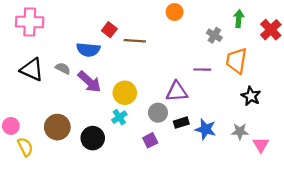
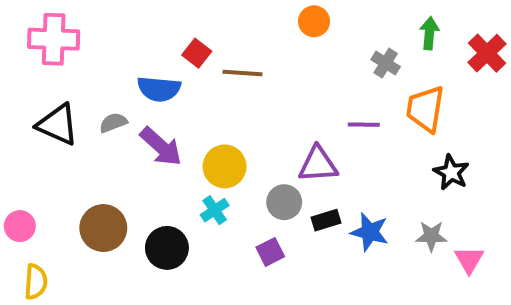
gray semicircle: (63, 68) -> (113, 123), turned -48
yellow semicircle: (25, 147) -> (36, 282), moved, turned 30

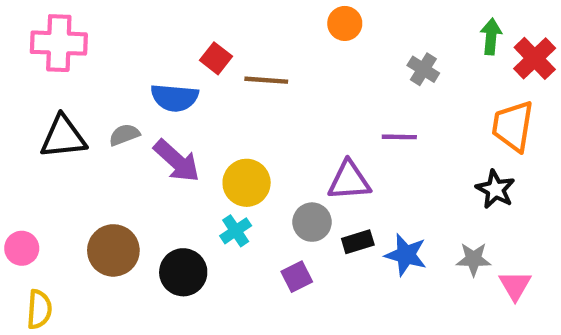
green arrow: (429, 33) -> (491, 37), moved
orange trapezoid: (425, 109) -> (513, 126), moved
black triangle: (58, 125) -> (63, 137), turned -30

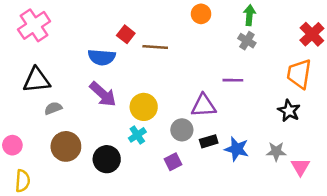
green arrow: (491, 37) -> (249, 15), moved
pink cross: (59, 43) -> (34, 25), turned -36
gray semicircle: (124, 135) -> (53, 108), moved

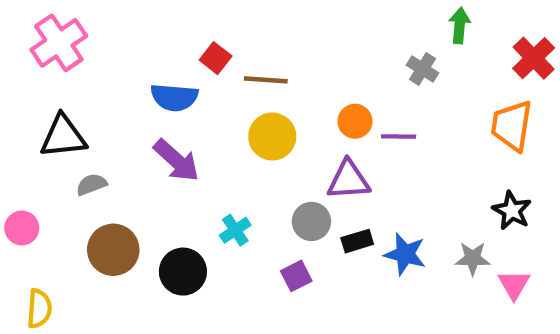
orange circle: (201, 14) -> (355, 121), moved
green arrow: (249, 15) -> (460, 25), moved
yellow circle: (144, 107) -> (272, 137), moved
black star: (289, 111) -> (512, 211), moved
pink circle: (12, 145) -> (22, 228), moved

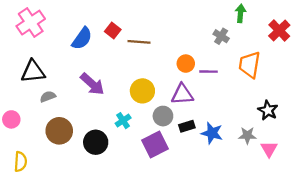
blue semicircle: (174, 97) -> (82, 38), moved, turned -60
orange trapezoid: (512, 126) -> (250, 65), moved
yellow circle: (272, 137) -> (142, 91), moved
purple square: (296, 276) -> (155, 145), size x1.6

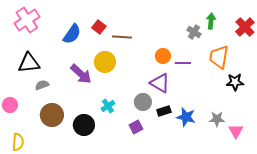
green arrow: (240, 13) -> (211, 21), moved
yellow circle: (142, 91) -> (105, 62), moved
purple triangle: (182, 94) -> (160, 83), turned 35
black star: (268, 110) -> (235, 82), moved, turned -30
purple square: (155, 145) -> (136, 127), size x0.6

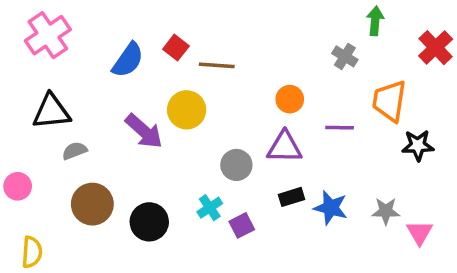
green arrow: (211, 21) -> (375, 21), moved
purple line: (183, 63) -> (340, 128), moved
purple triangle: (160, 83) -> (284, 147), turned -30
gray circle: (143, 102) -> (236, 165), moved
cyan cross: (108, 106) -> (210, 208), moved

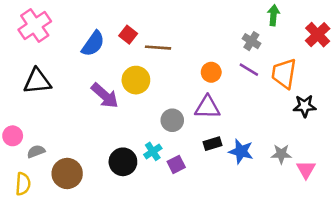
purple line: (340, 128) -> (249, 70), moved, turned 30
gray semicircle: (75, 151) -> (36, 151), moved
brown circle: (92, 204) -> (67, 173), moved
black circle: (149, 222) -> (123, 162), moved

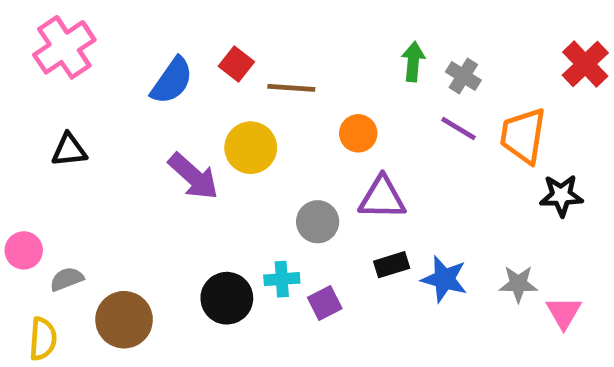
green arrow: (273, 15) -> (413, 62), moved
orange circle: (211, 72) -> (358, 133), moved
black triangle: (37, 81) -> (69, 150), size x0.7
cyan cross: (153, 151) -> (282, 279), turned 30

